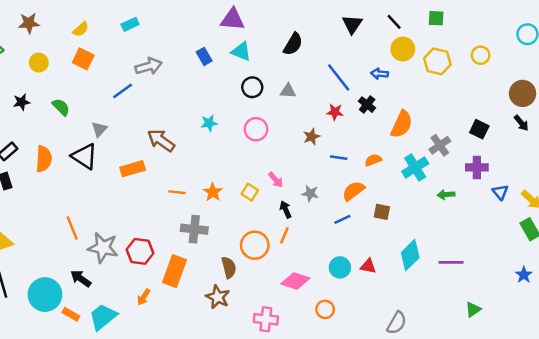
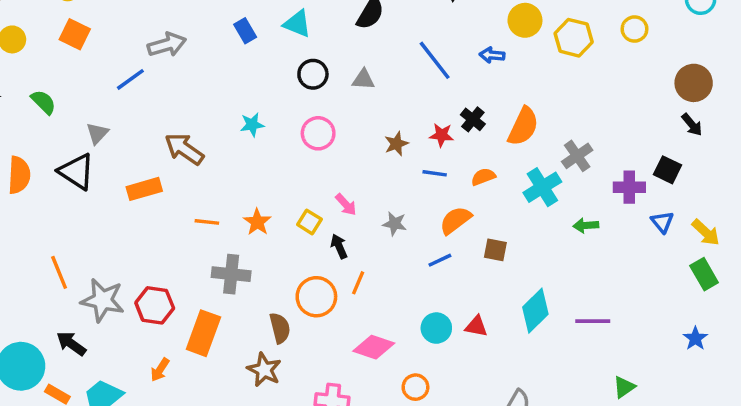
black cross: (367, 105) -> (473, 119), moved
red star: (335, 112) -> (442, 135), moved
black square: (479, 129) -> (668, 170), moved
black arrow: (286, 209) -> (339, 246), moved

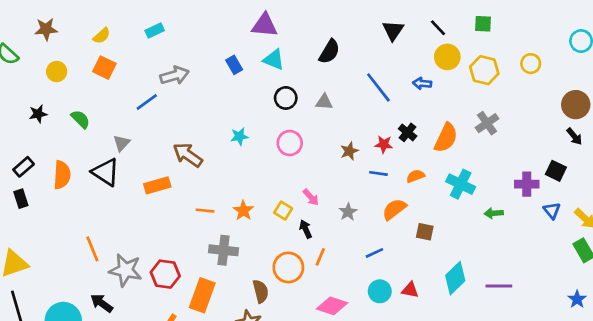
gray cross: (577, 156) -> (487, 123), moved
cyan cross: (542, 187) -> (461, 184), turned -32
gray star: (395, 224) -> (348, 212), turned 30
blue line: (440, 260) -> (374, 253), moved

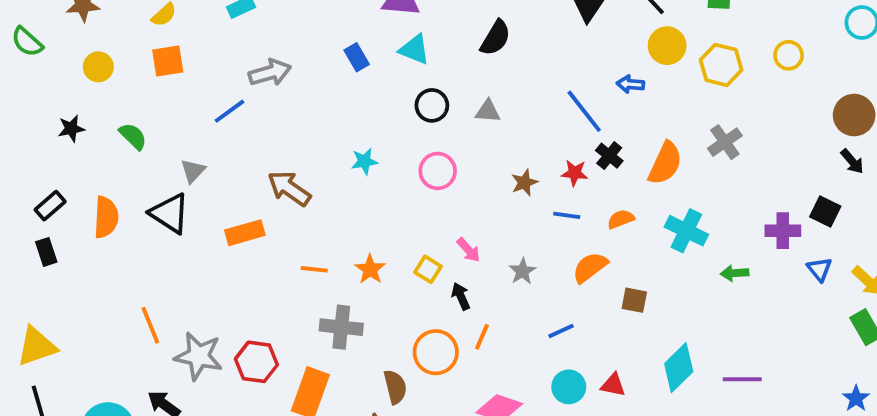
orange square: (104, 68) -> (168, 61), turned -35
blue line: (378, 87) -> (584, 111), moved

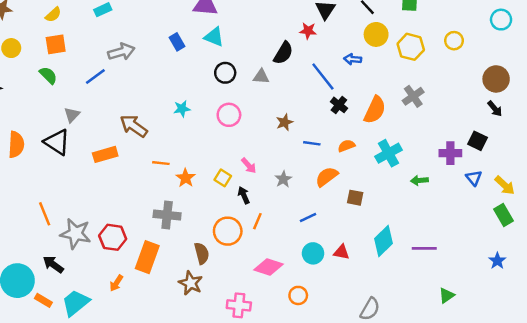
black semicircle: (495, 38) -> (283, 53), moved
green semicircle: (133, 136) -> (48, 75), moved
red star: (575, 173) -> (308, 31), moved
cyan cross: (686, 231) -> (388, 153), turned 35
orange line: (314, 269) -> (161, 163), moved

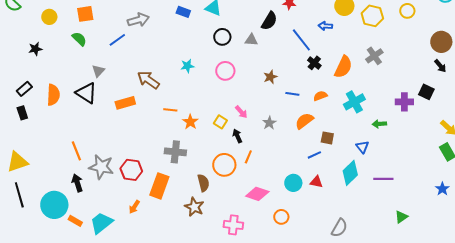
blue rectangle: (177, 42) -> (183, 12), turned -40
blue triangle: (474, 178) -> (362, 147), moved
blue line: (308, 218) -> (314, 155), moved
black arrow: (53, 265) -> (77, 183), moved, turned 36

